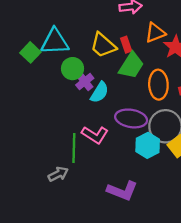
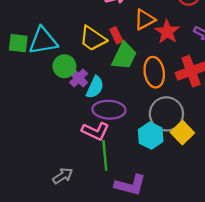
green square: (30, 52) -> (18, 43), moved, turned -30
purple ellipse: (131, 118) -> (109, 110), moved
green line: (74, 148) -> (105, 155), moved

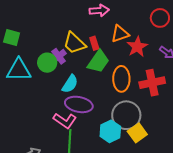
cyan triangle: (43, 41) -> (19, 70), moved
purple cross: (79, 78) -> (59, 56), moved

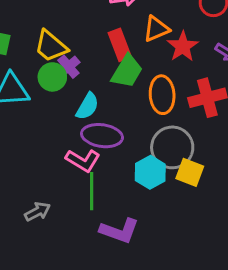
yellow trapezoid: (74, 43) -> (51, 46), moved
red rectangle: (94, 43) -> (120, 45), size x1.5
yellow square: (137, 133) -> (190, 172), turned -30

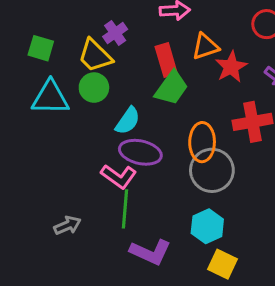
purple cross: (68, 67) -> (115, 33), moved
orange ellipse: (162, 95) -> (202, 142), moved
cyan hexagon: (150, 172) -> (207, 226), moved
yellow square: (190, 172) -> (222, 264), moved

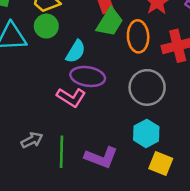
orange ellipse: (202, 142) -> (138, 36), moved
green line: (125, 209) -> (62, 152), moved

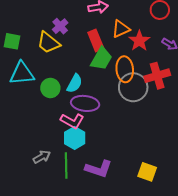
green circle: (46, 26) -> (50, 88), moved
gray circle: (147, 87) -> (133, 87), moved
cyan hexagon: (146, 133) -> (75, 138), moved

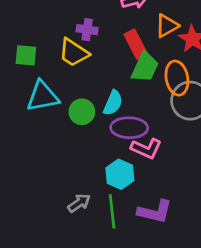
purple cross: (60, 26) -> (87, 30), turned -35
pink L-shape: (72, 121) -> (146, 148), moved

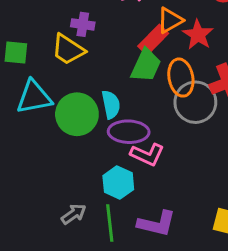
red rectangle: (136, 44) -> (153, 40), moved, turned 72
cyan semicircle: (113, 103) -> (111, 105), turned -35
green circle: (82, 112) -> (77, 114), size x1.5

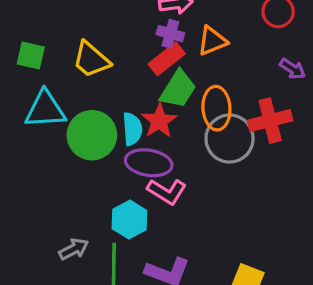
purple cross: (83, 24) -> (170, 34), moved
red star: (198, 35) -> (159, 121), moved
red rectangle: (153, 40) -> (167, 59), moved

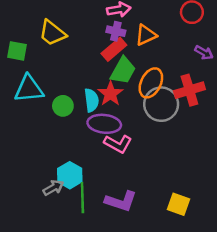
yellow trapezoid: (91, 60) -> (52, 33), moved
orange ellipse: (216, 108) -> (151, 83), turned 32
green circle: (92, 135) -> (63, 106), size x0.6
cyan hexagon: (129, 220) -> (70, 175), moved

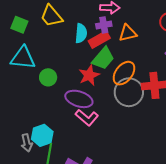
purple cross: (116, 31) -> (104, 25), turned -35
cyan semicircle: (92, 100) -> (81, 33), moved
gray arrow: (53, 188) -> (27, 143), turned 96

